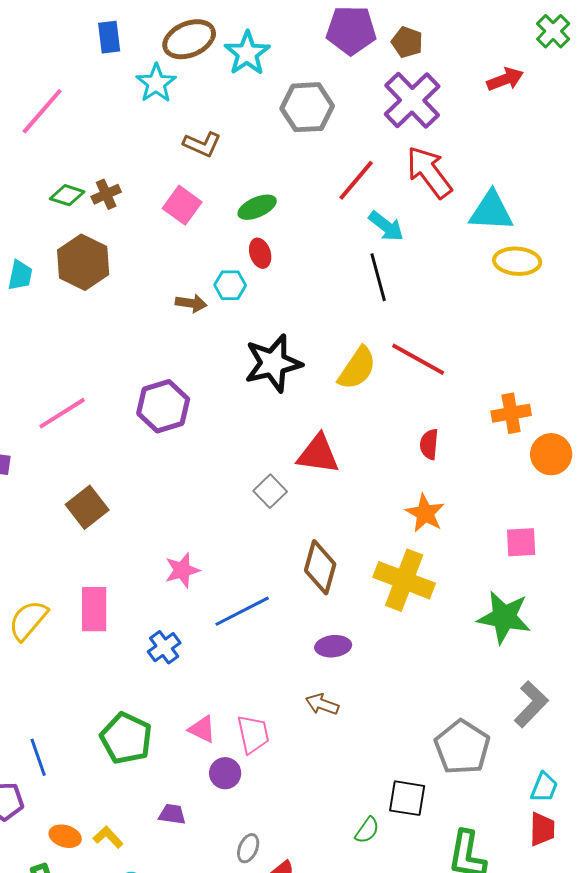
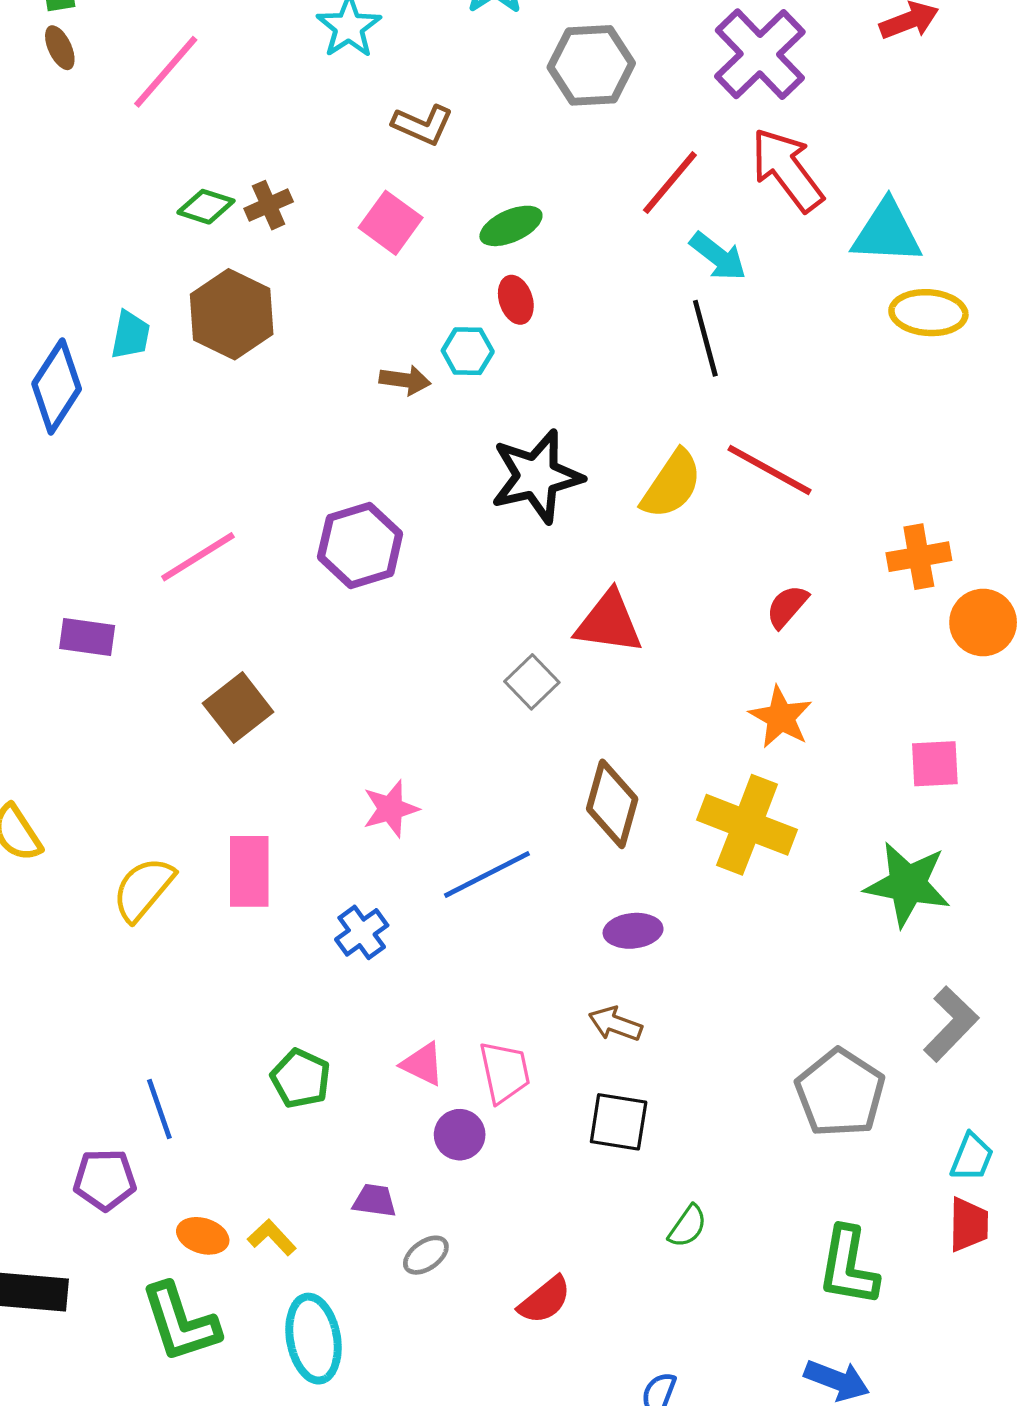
red semicircle: (429, 444) -> (787, 606), turned 36
green pentagon: (126, 738) -> (301, 1078), size x0.7
black square: (407, 798) -> (619, 1122), moved
gray ellipse: (248, 848) -> (426, 1255), moved, turned 32

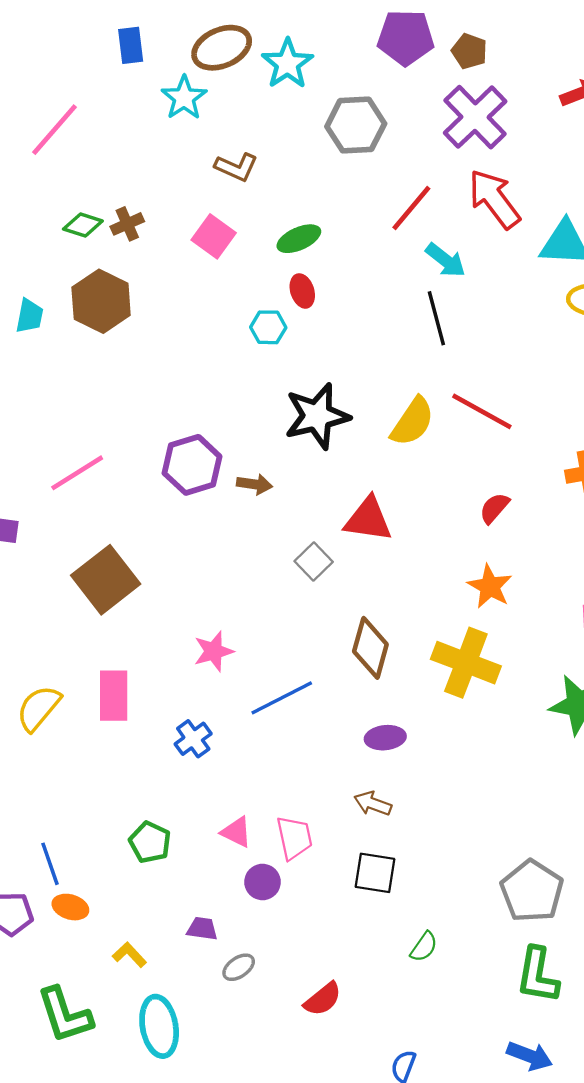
brown arrow: (405, 380) -> (255, 484), moved
brown square: (238, 708) -> (106, 580), size x1.4
gray pentagon: (840, 1093) -> (532, 891), moved
orange ellipse: (203, 1236) -> (70, 907), moved

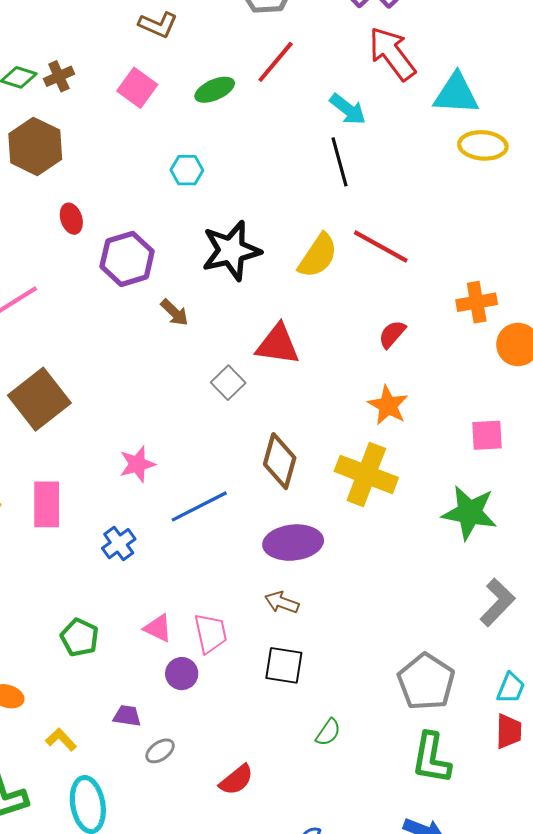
red line: (411, 208) -> (276, 62), moved
red ellipse: (302, 291) -> (71, 219), moved
purple hexagon: (192, 465) -> (127, 259), moved
brown arrow: (255, 484) -> (174, 313), turned 36
purple ellipse: (385, 738) -> (293, 543), size x1.6

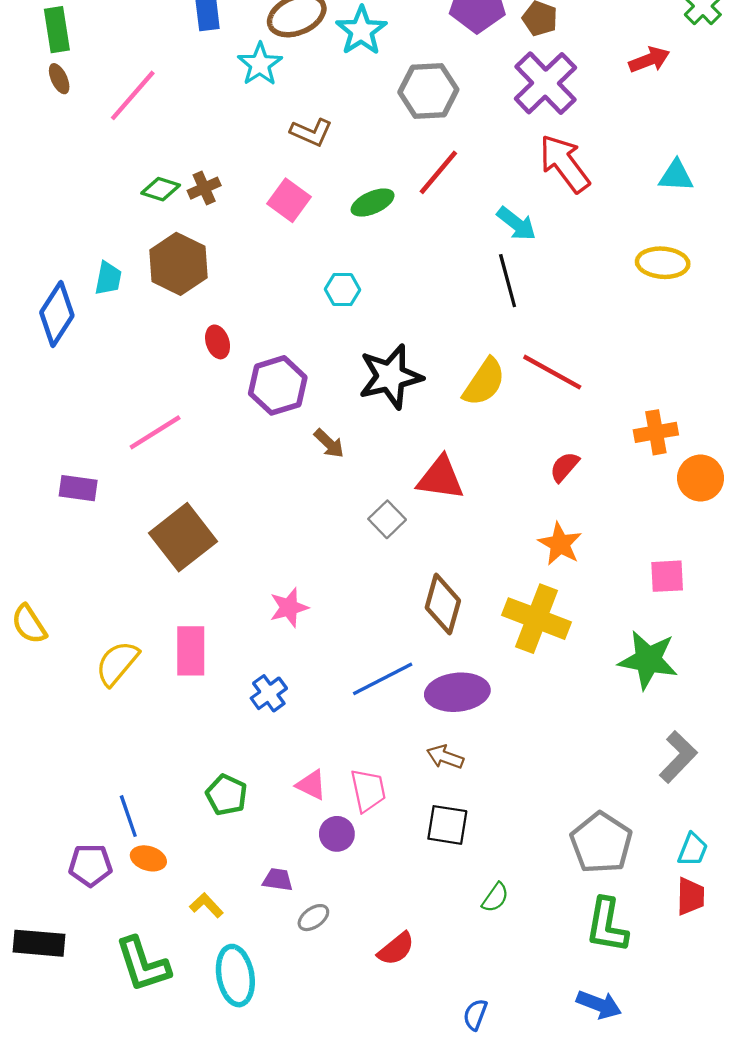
cyan triangle: (456, 94) -> (676, 176), moved, size x0.7
blue line: (199, 506) -> (383, 679), moved

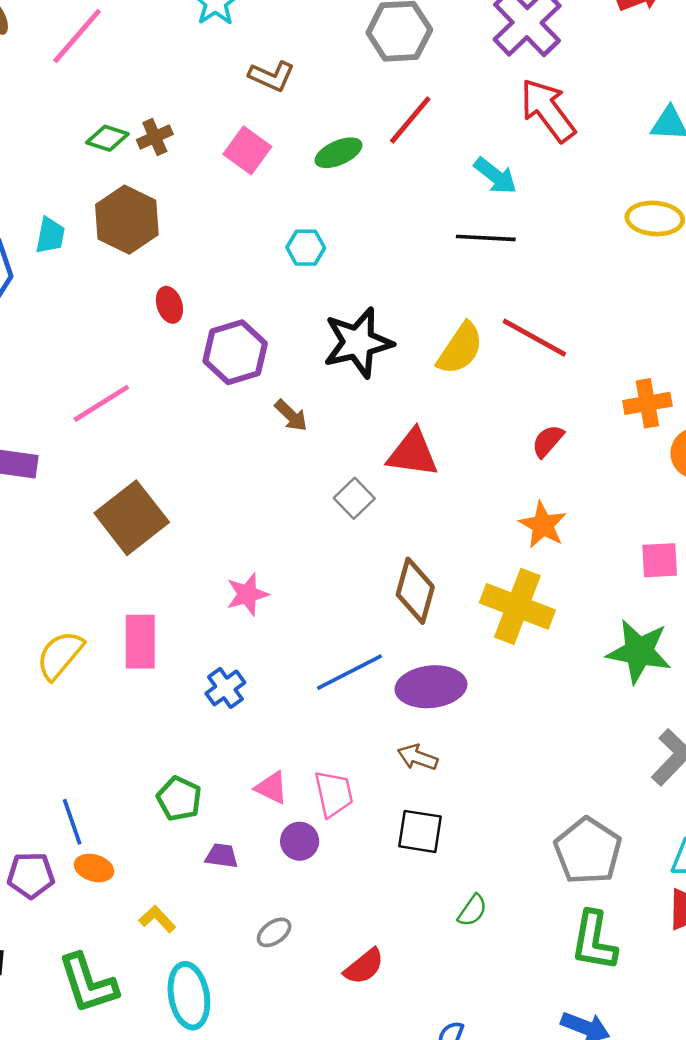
black line: (508, 281) -> (486, 238), turned -72
purple trapezoid: (278, 880) -> (222, 856), moved

